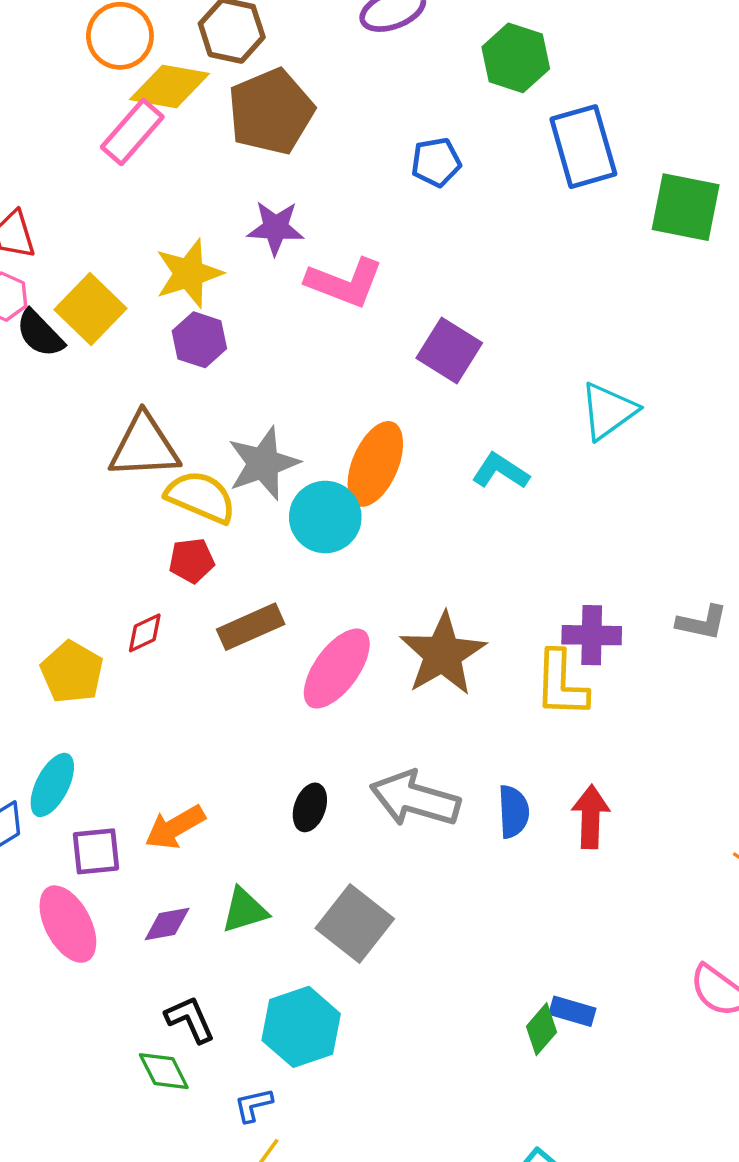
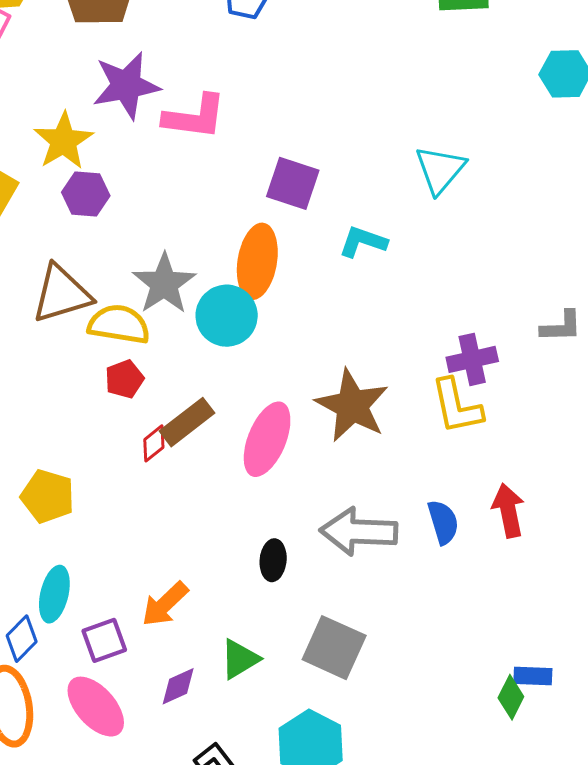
purple star: (276, 228) -> (126, 85), size x1.4
purple square: (449, 351) -> (293, 183), moved
red diamond: (145, 633) -> (154, 443), moved

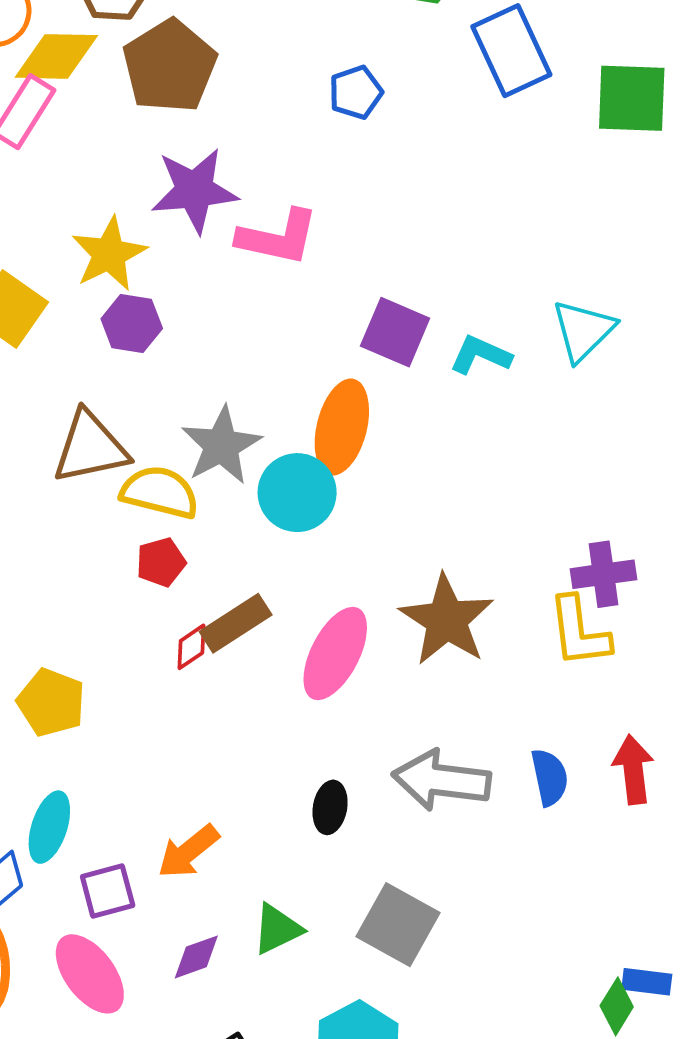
cyan L-shape: (363, 242) -> (481, 355), moved

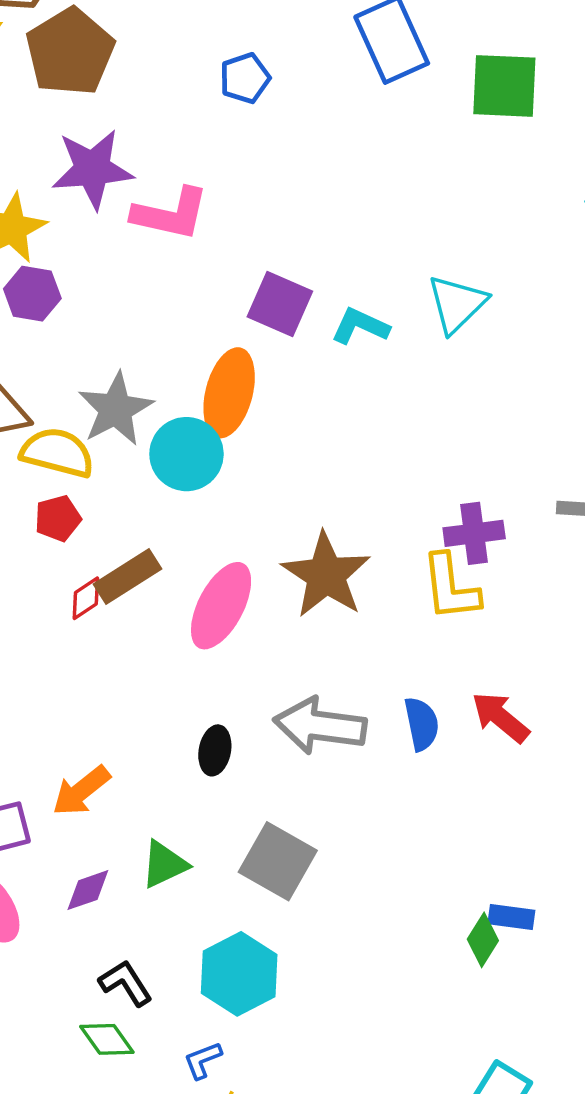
red arrow: (633, 770) -> (500, 717), turned -44

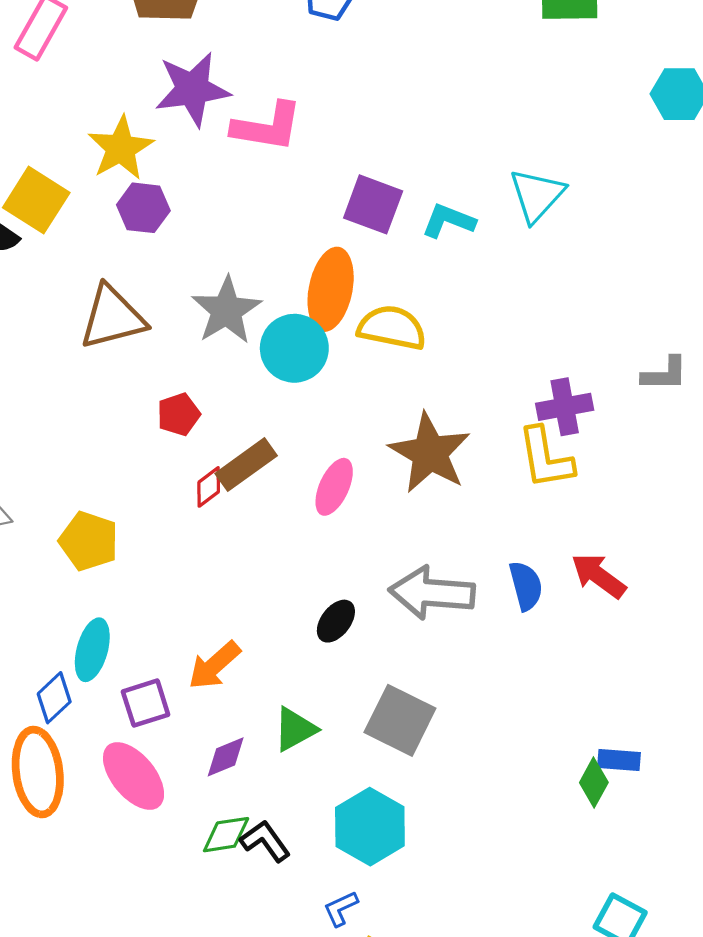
yellow semicircle: (57, 453) -> (392, 328), moved
pink ellipse: (221, 606) -> (334, 487), size x0.7
black ellipse: (215, 750) -> (336, 621), turned 30
green diamond: (107, 1039) -> (226, 835), moved, turned -60

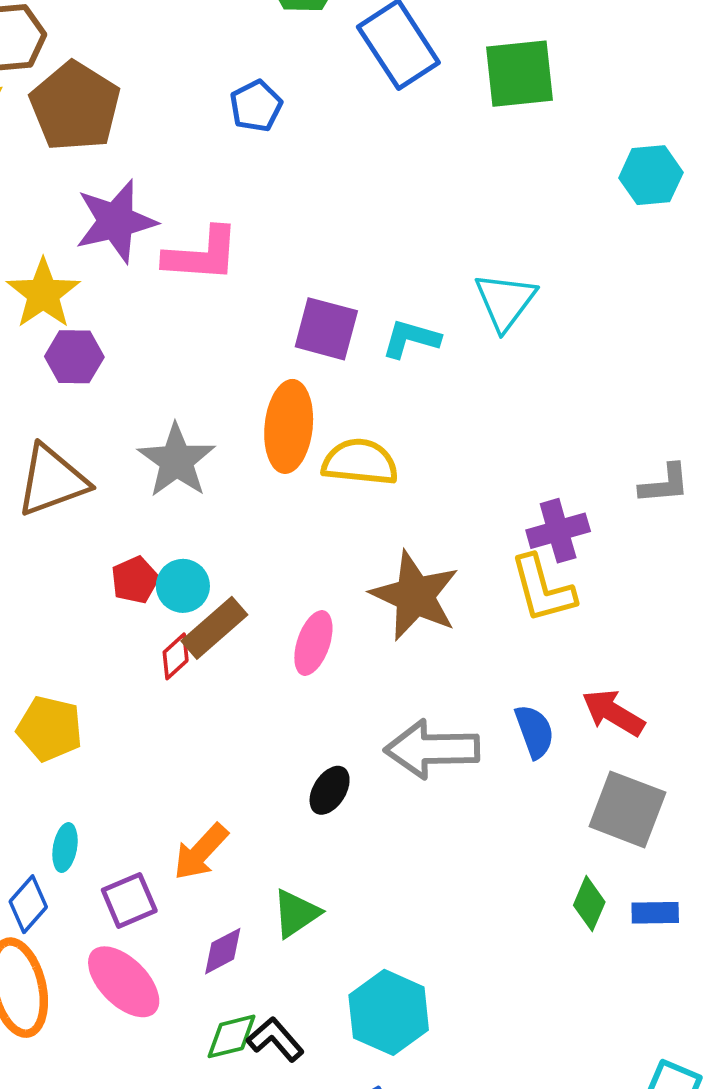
cyan circle: (294, 348) -> (183, 586), moved, size x0.7
cyan ellipse: (92, 650) -> (65, 848), size x0.7
gray square: (400, 720) -> (627, 809), moved
green diamond: (594, 783) -> (589, 904), moved

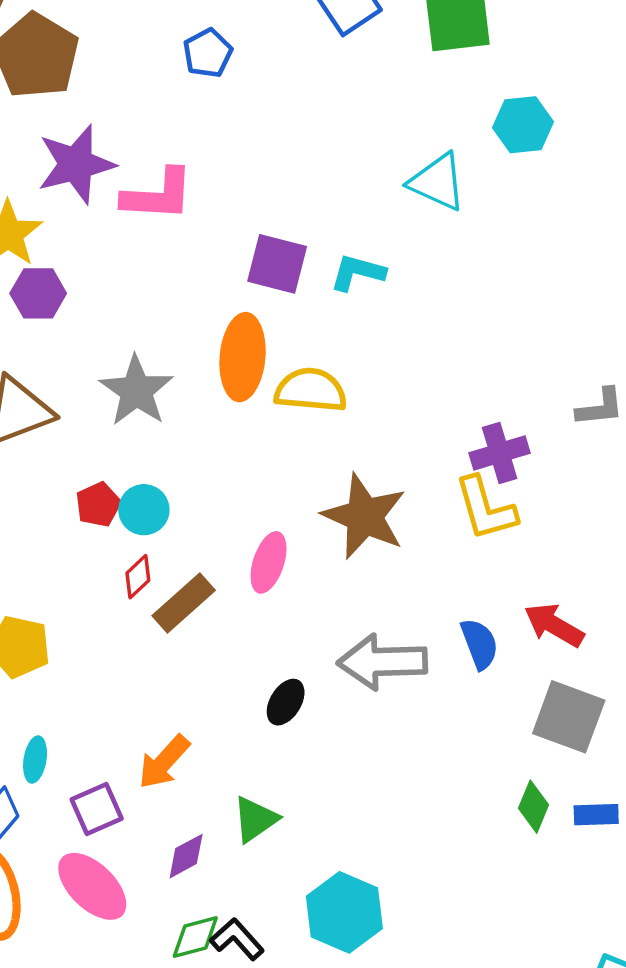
cyan hexagon: (651, 175) -> (523, 125), moved
cyan triangle: (505, 301) -> (437, 182), moved, turned -42
brown rectangle: (214, 628) -> (184, 603), moved

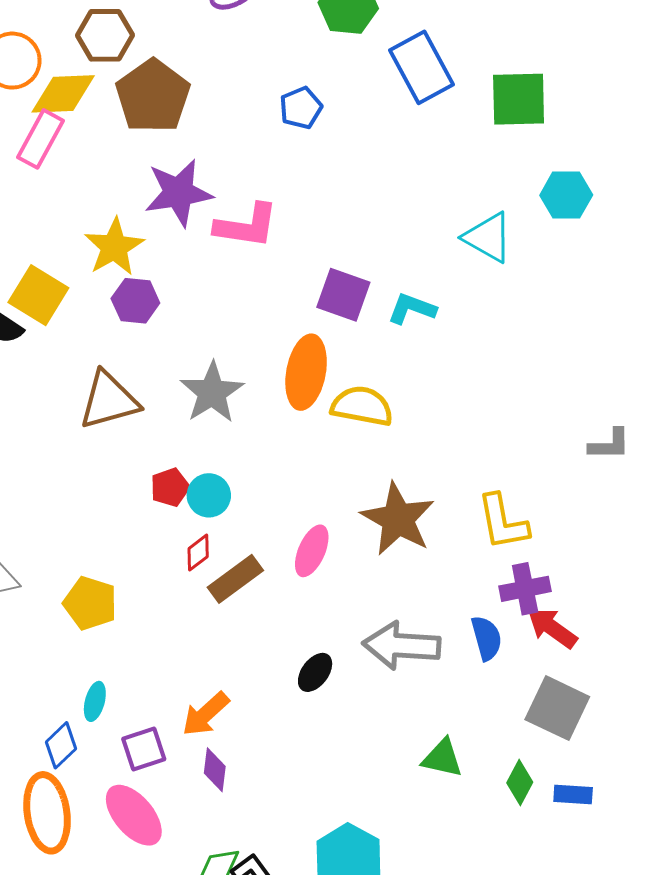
purple cross: (500, 453) -> (525, 589), moved
green triangle: (255, 819) -> (442, 758), moved, turned 42
purple diamond: (186, 856) -> (215, 770), moved, turned -60

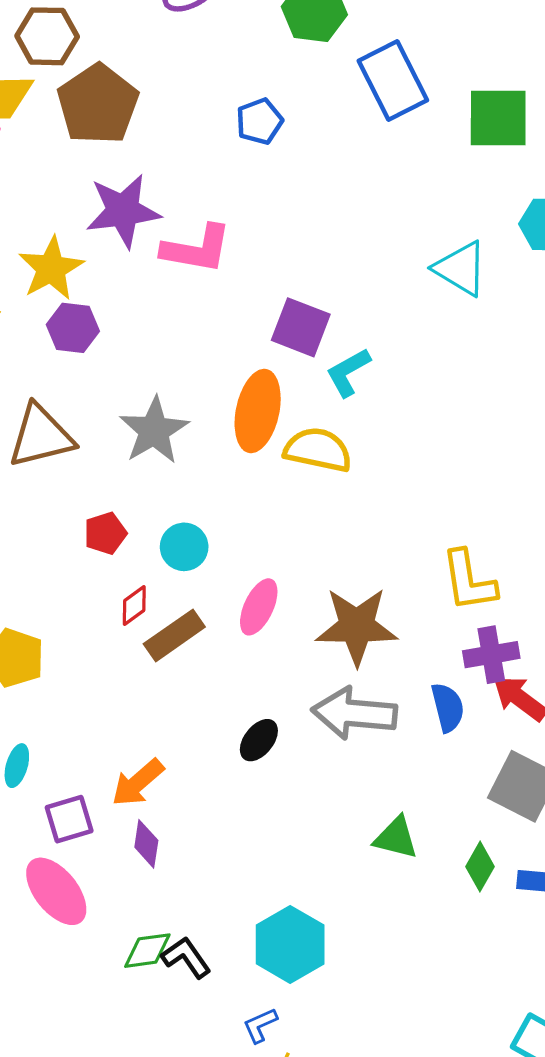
cyan L-shape: (412, 309) -> (348, 372), moved, turned -51
cyan circle: (209, 495) -> (184, 547), moved
brown star: (398, 519) -> (357, 626), moved, turned -30

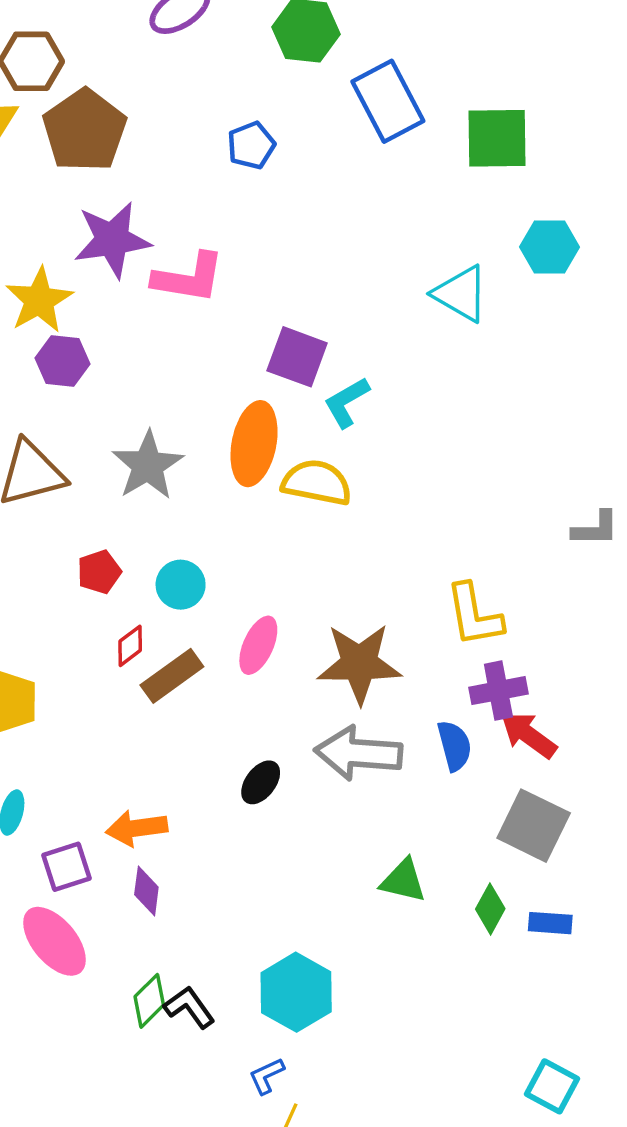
orange arrow: (138, 783) -> (137, 828), turned 34
green diamond: (147, 951) -> (149, 1001), turned -36

